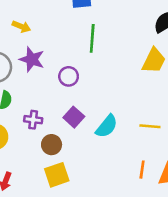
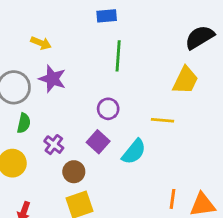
purple circle: (69, 76) -> (108, 109), moved
purple cross: (33, 120) -> (54, 145), turned 30
yellow line: (150, 126) -> (162, 120), moved

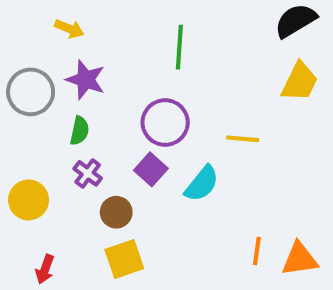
yellow trapezoid: (185, 80) -> (300, 82), moved
purple circle: (108, 109) -> (165, 122), size x1.5
green semicircle: (24, 123) -> (79, 131), moved

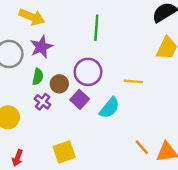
yellow arrow: (69, 29) -> (32, 17), size x1.5
purple star: (86, 80) -> (41, 47), turned 30
brown circle: (116, 212) -> (59, 84), moved
orange line: (257, 251) -> (142, 147), turned -49

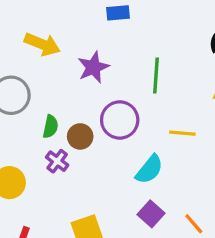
green line: (96, 28) -> (156, 76), moved
purple star: (41, 47) -> (93, 67), moved
purple square: (80, 99) -> (151, 214), moved

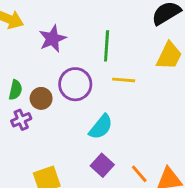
yellow line: (182, 133) -> (124, 80), moved
purple cross: (57, 161) -> (21, 120), turned 30

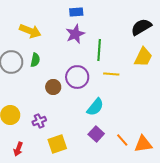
purple star: (52, 39) -> (75, 34), moved
green semicircle: (15, 90) -> (35, 60), moved
purple cross: (21, 120) -> (39, 121), moved

